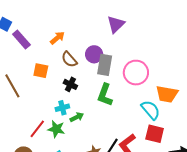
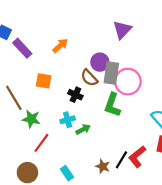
brown semicircle: (69, 59) -> (89, 78), moved
pink circle: (136, 73) -> (128, 82), moved
green star: (56, 129) -> (31, 119), moved

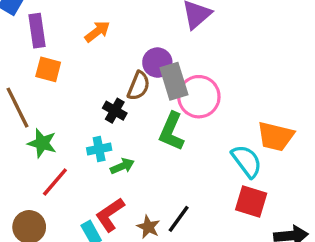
purple rectangle: (22, 48) -> (37, 31), turned 30
gray rectangle: (111, 73) -> (174, 81), turned -30
brown semicircle: (89, 78) -> (139, 86), turned -120
orange square: (44, 81) -> (48, 69), moved
red L-shape: (137, 157) -> (110, 215), moved

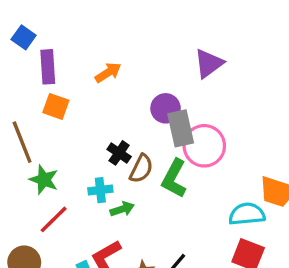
brown semicircle: (139, 86) -> (141, 169), moved
cyan semicircle: (247, 161) -> (247, 214), turned -63

